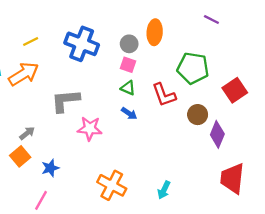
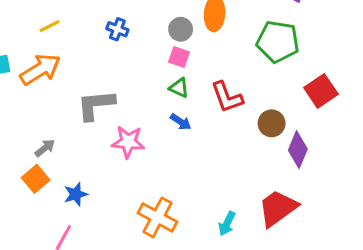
blue cross: (82, 44) -> (117, 29), size x0.5
green pentagon: (193, 68) -> (278, 42), moved
red trapezoid: (232, 178) -> (278, 208), moved, turned 48

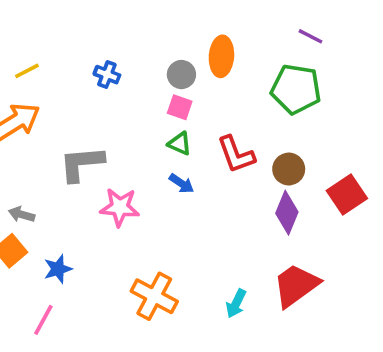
red square: (321, 91) -> (347, 194), moved
brown circle: (272, 123) -> (289, 169), moved
gray arrow: (45, 148) -> (22, 214), turned -125
purple diamond: (298, 150) -> (287, 213), moved

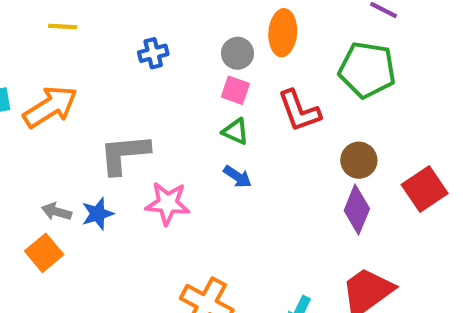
yellow line: (27, 71) -> (63, 26), moved, turned 30
blue cross: (107, 75) -> (153, 53), turned -35
red L-shape: (236, 154) -> (299, 111), moved
blue star: (58, 269) -> (98, 214), moved

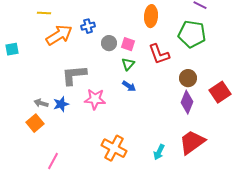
gray circle: (238, 53) -> (109, 43), moved
orange arrow: (50, 107) -> (59, 35), moved
green triangle: (235, 131) -> (128, 64), turned 48

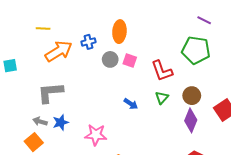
orange ellipse: (151, 16) -> (119, 32), moved
green triangle: (128, 64) -> (162, 98), moved
gray L-shape: (74, 75) -> (50, 93), moved
pink star: (95, 99) -> (96, 135), moved

